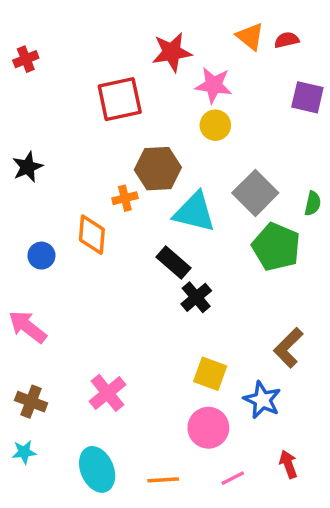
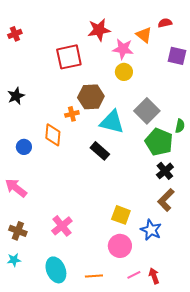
orange triangle: (250, 37) -> (144, 35), moved
green semicircle: (313, 203) -> (180, 126), moved
black cross: (196, 297) -> (165, 171), moved
red arrow: (288, 464) -> (154, 276), moved

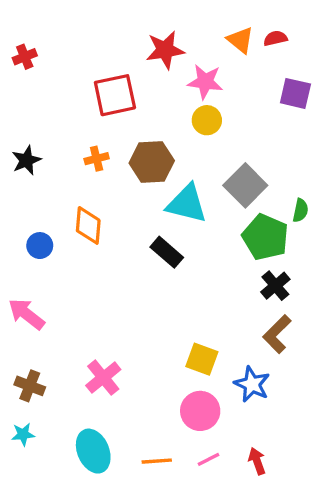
orange triangle: (144, 35) -> (240, 40), moved
orange cross: (72, 114) -> (97, 159), moved
pink line: (134, 275) -> (209, 459), moved

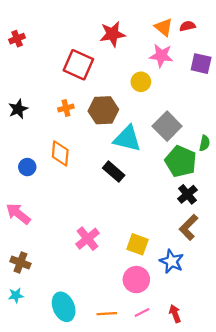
pink star: (205, 82) -> (161, 56), moved
red square: (115, 95) -> (78, 65), turned 36
pink cross: (103, 378) -> (87, 239), moved

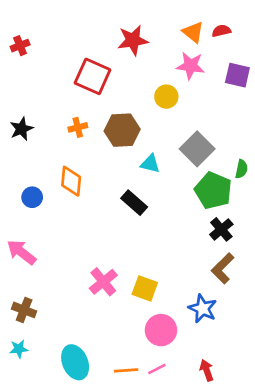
cyan triangle: (127, 139) -> (150, 164), size x0.6
yellow square: (137, 244) -> (145, 288), moved
pink line: (142, 312) -> (157, 369), moved

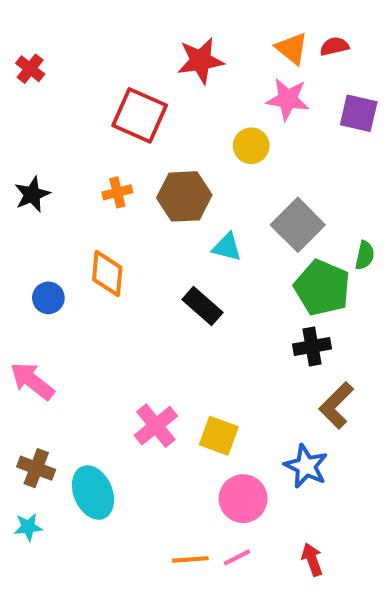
red cross: (20, 46) -> (30, 69), turned -30
black cross: (221, 229) -> (312, 347), moved, turned 30
cyan ellipse: (75, 362) -> (93, 493), moved

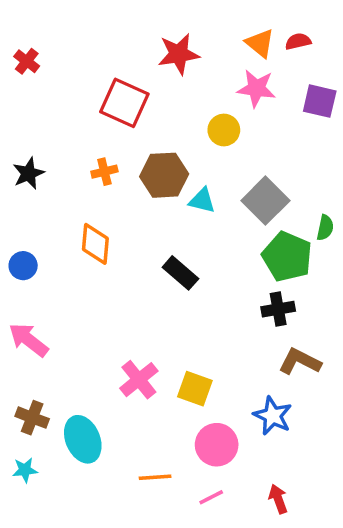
cyan triangle: (227, 247) -> (202, 201), moved
blue circle: (48, 298) -> (23, 266), moved
brown L-shape: (336, 405) -> (300, 362), turned 72
orange line: (190, 559) -> (155, 477), moved

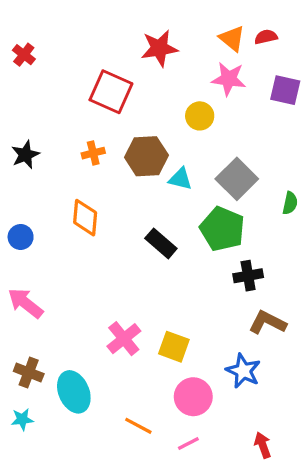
green pentagon: (287, 257) -> (222, 229), moved
orange line: (155, 477) -> (138, 426), turned 32
red arrow: (278, 499) -> (263, 445), moved

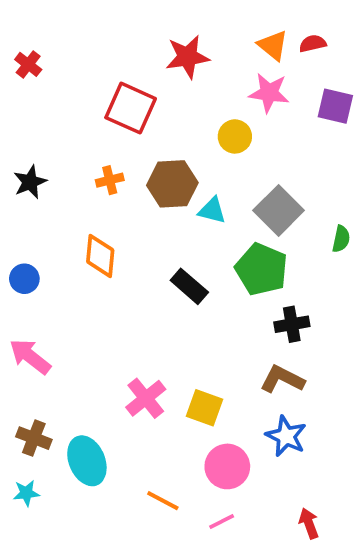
brown L-shape: (267, 322) -> (282, 379), moved

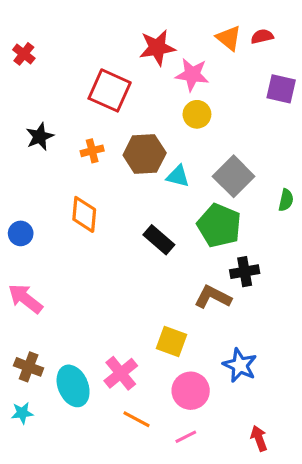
pink star: (269, 93) -> (192, 75), moved
black star: (30, 182) -> (40, 137), moved
brown L-shape: (282, 379) -> (213, 297), moved
pink cross: (146, 398) -> (121, 373), moved

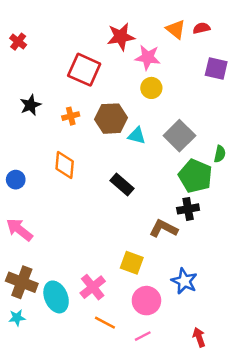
green pentagon: (219, 226) -> (195, 176), moved
brown cross: (29, 367) -> (22, 282), size x1.4

